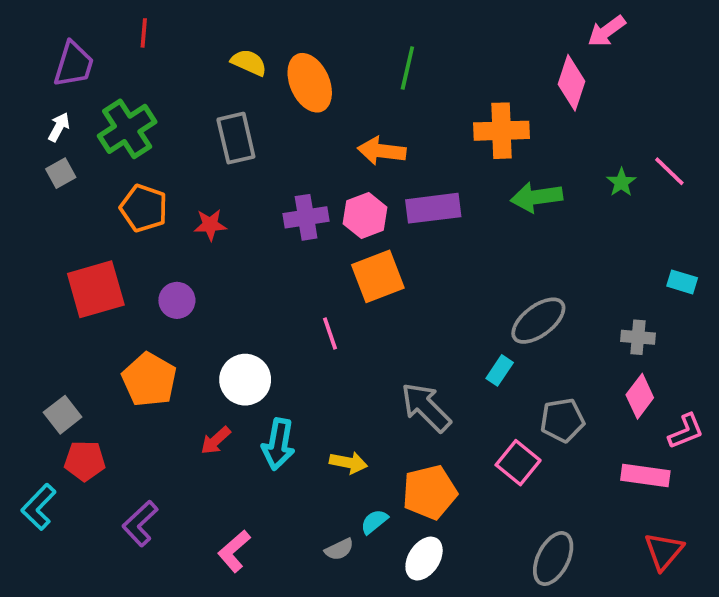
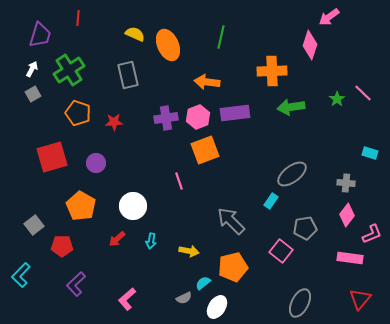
cyan arrow: (278, 444) -> (151, 241), size x0.6
red pentagon: (85, 461) -> (62, 246), moved
white ellipse: (424, 559) -> (217, 307), moved

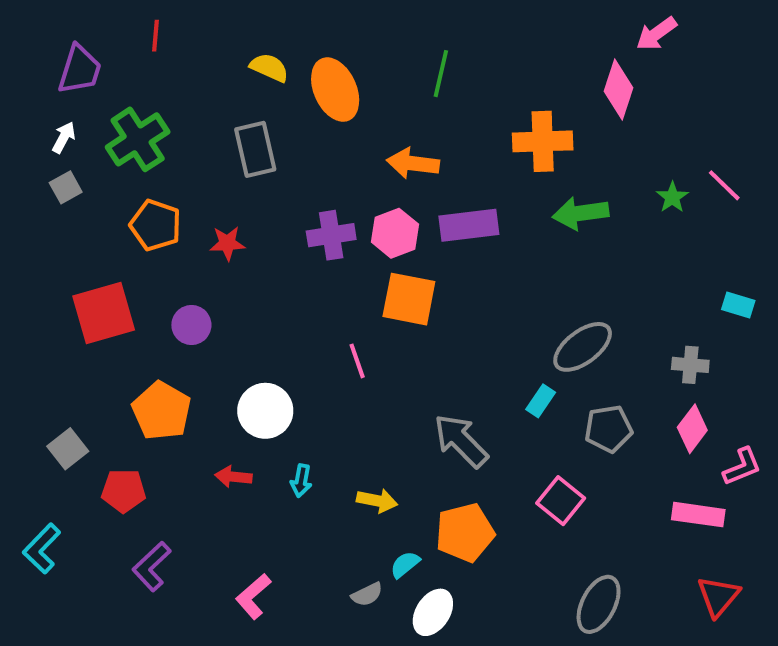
orange square: (205, 150) -> (409, 299), turned 32
gray pentagon: (305, 228) -> (609, 429), moved
red arrow: (117, 239) -> (233, 477), turned 48

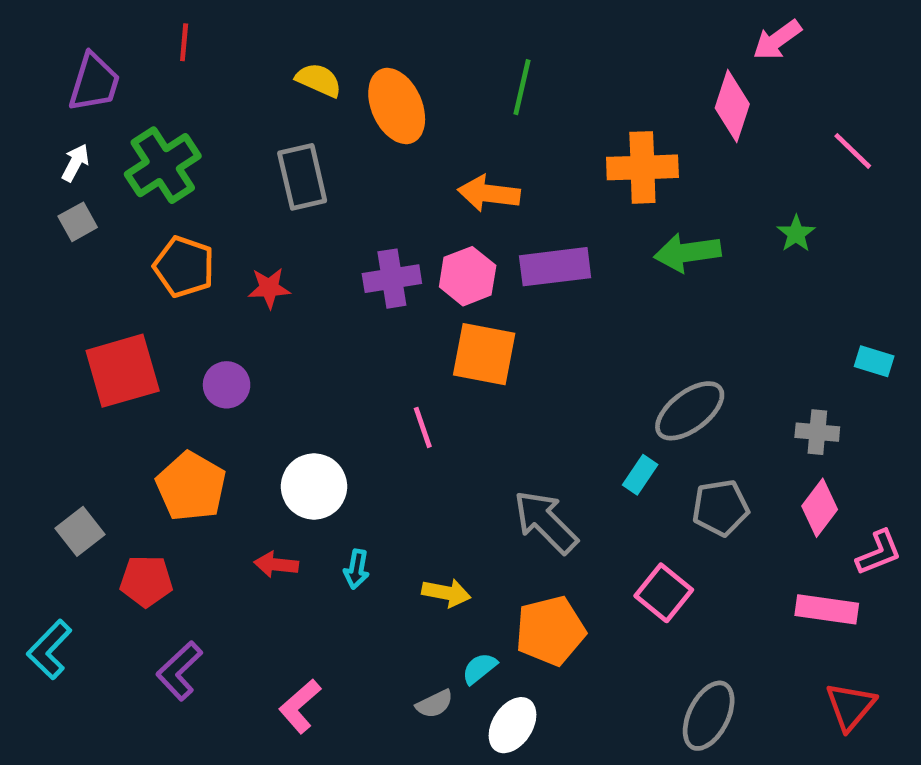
pink line: (724, 185) -> (853, 151), moved

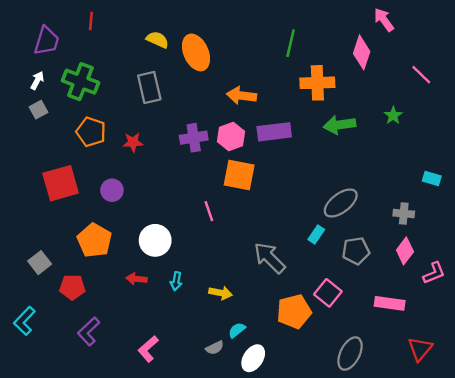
pink arrow: (777, 40) -> (384, 20), turned 90
green line: (522, 87) -> (291, 43), moved
green cross: (163, 165) -> (80, 82), turned -36
pink rectangle: (827, 609) -> (390, 303), moved
orange pentagon: (550, 631) -> (294, 312), moved

